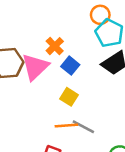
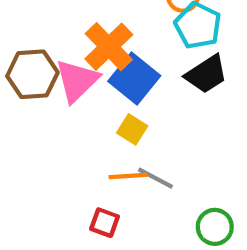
orange cross: (55, 46) -> (109, 47), size x1.6
blue square: (70, 66) -> (134, 78), size x1.6

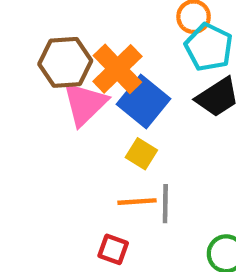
brown hexagon: (32, 74) -> (65, 62), moved
gray line: (155, 178) -> (165, 204), turned 63

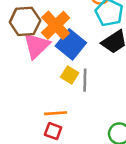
orange line: (137, 202) -> (56, 113), moved
gray line: (165, 204) -> (85, 80), moved

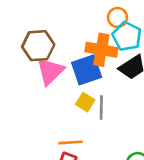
orange cross: (56, 25) -> (101, 50), moved, turned -36
blue square: (71, 44) -> (87, 70), turned 32

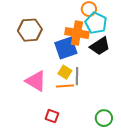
pink triangle: (50, 71) -> (36, 81), moved, turned -45
orange line: (70, 142) -> (65, 86), moved

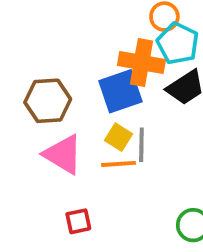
brown hexagon: (30, 30) -> (48, 101), moved
red square: (52, 116) -> (78, 221), moved, turned -32

